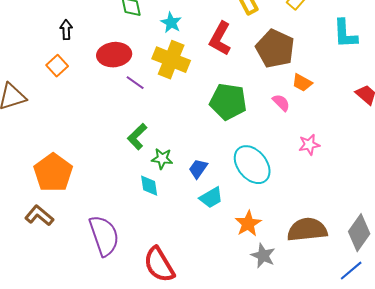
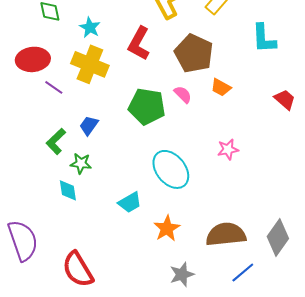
pink semicircle: (281, 103) -> (183, 94), moved
blue trapezoid: (198, 169) -> (89, 125), moved
gray star: (263, 256) -> (182, 274), moved, turned 30
blue line: (351, 271) -> (243, 272), moved

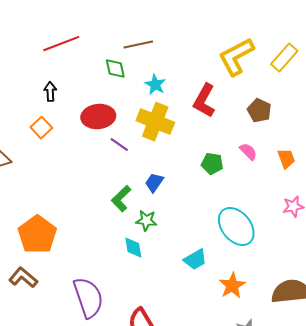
brown pentagon: (194, 53) -> (259, 111), size x0.6
orange trapezoid: (221, 87) -> (286, 159), moved, turned -140
green pentagon: (147, 106) -> (212, 164), size x0.6

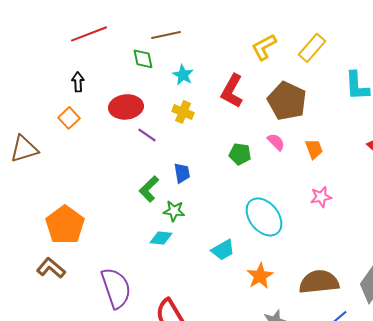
yellow L-shape: (236, 57) -> (264, 47), size x0.7
brown pentagon: (259, 111) -> (287, 101), size x1.6
yellow cross: (155, 122) -> (183, 112), size x0.6
blue trapezoid: (154, 183) -> (182, 173), turned 135
cyan diamond: (133, 248) -> (161, 238), turned -75

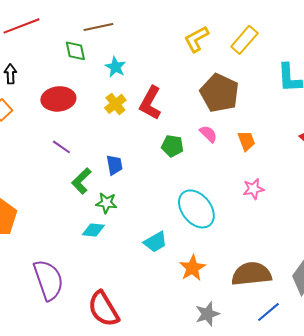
red L-shape: (232, 91) -> (150, 103), moved
yellow cross: (183, 112) -> (115, 104), turned 30
purple line: (147, 135) -> (61, 147), moved

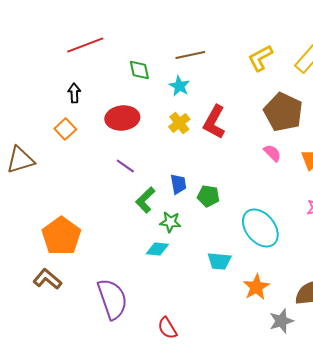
brown line: (98, 27) -> (190, 55), moved
green pentagon: (172, 146) -> (208, 196), moved
cyan trapezoid: (155, 242) -> (219, 261), turned 35
red semicircle: (103, 309) -> (167, 328), size x0.6
gray star: (207, 314) -> (281, 321), moved

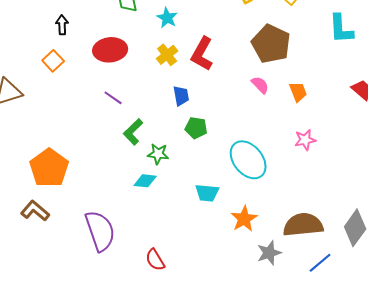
blue trapezoid: (178, 184) -> (181, 96), moved

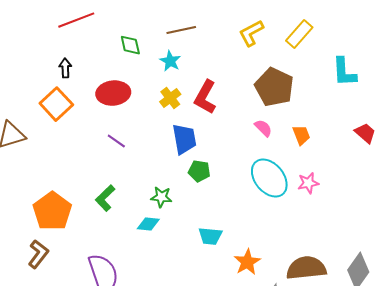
orange square: (53, 61) -> (56, 104), size x1.5
blue trapezoid: (181, 96) -> (184, 139), size x1.5
green L-shape: (133, 132) -> (105, 198), moved
cyan ellipse: (248, 160) -> (269, 178), moved
brown L-shape: (35, 211) -> (38, 254), turned 88

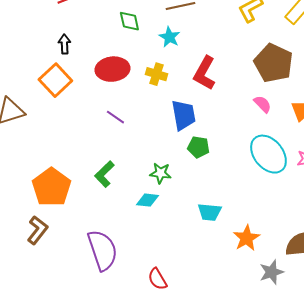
yellow cross: (170, 98) -> (156, 74), moved, turned -35

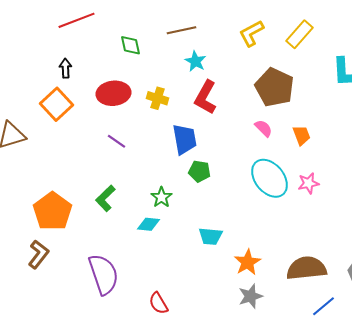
cyan star: (169, 37) -> (195, 61), moved
green star: (160, 173) -> (161, 197), turned 30
gray star: (271, 272) -> (250, 296), moved

